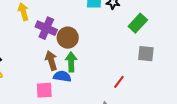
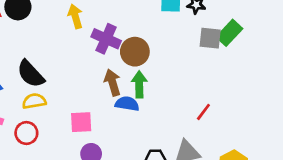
gray square: (146, 54) -> (210, 38), moved
pink square: (44, 90) -> (81, 122), moved

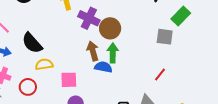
gray square: (210, 38) -> (165, 37), moved
yellow semicircle: (34, 101) -> (44, 64), moved

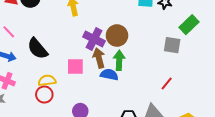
purple cross: (89, 18) -> (94, 39), moved
yellow semicircle: (44, 64) -> (47, 80), moved
pink square: (69, 80) -> (75, 66), moved
red circle: (28, 87) -> (44, 95), moved

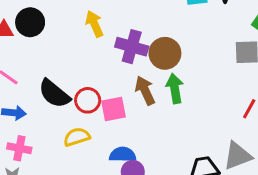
purple cross: (94, 39) -> (132, 47), moved
blue semicircle: (109, 75) -> (123, 155), moved
red circle: (44, 95) -> (88, 100), moved

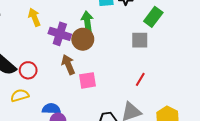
green arrow: (175, 88) -> (87, 21), moved
pink square: (114, 109) -> (87, 80), moved

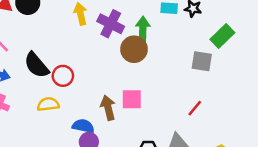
purple cross: (60, 34) -> (111, 24), moved
brown arrow: (68, 65) -> (108, 108), moved

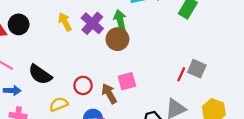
purple cross: (111, 24) -> (92, 23), turned 30
gray square: (202, 61) -> (197, 69), moved, turned 30
red circle: (63, 76) -> (83, 85), moved

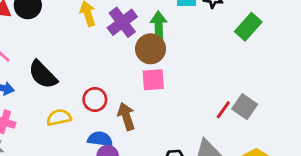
pink square: (127, 81) -> (153, 80), moved

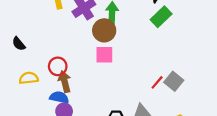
green rectangle: (248, 27) -> (161, 17), moved
black semicircle: (43, 75) -> (19, 44), size x0.6
brown arrow: (126, 116) -> (65, 82), moved

